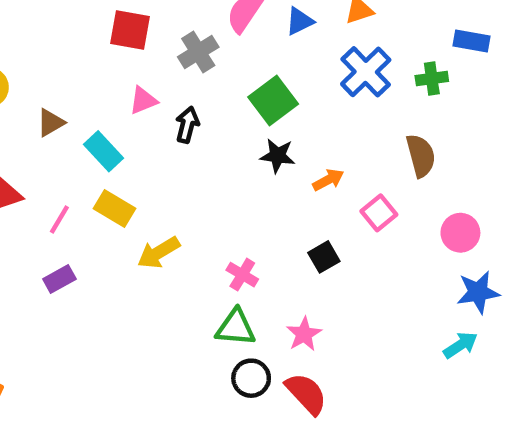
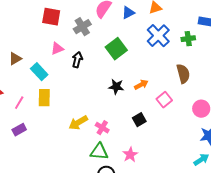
black star: (278, 156) -> (116, 87), moved
yellow rectangle: (114, 208) -> (44, 98), turned 60
yellow arrow: (159, 253) -> (78, 123), moved

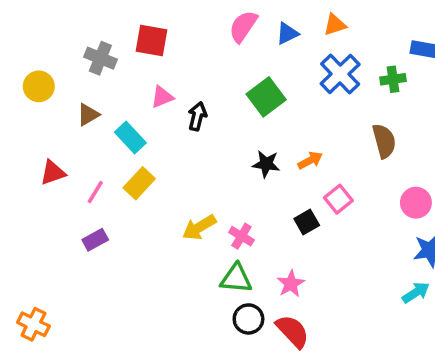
gray cross: (82, 27) -> (100, 58), moved, turned -36
yellow rectangle: (44, 98) -> (139, 183), turned 42
pink square: (164, 100) -> (338, 199), moved

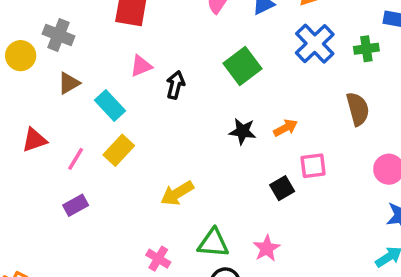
gray cross: (100, 58) -> (58, 35), moved
pink square: (338, 199) -> (313, 166), turned 32
pink cross: (241, 236) -> (158, 259), moved

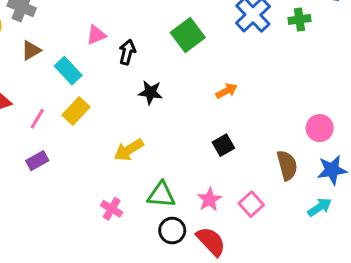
brown semicircle: (358, 109) -> (287, 165), moved
black star: (243, 131) -> (150, 92), moved
pink square: (313, 166) -> (251, 204), moved, turned -35

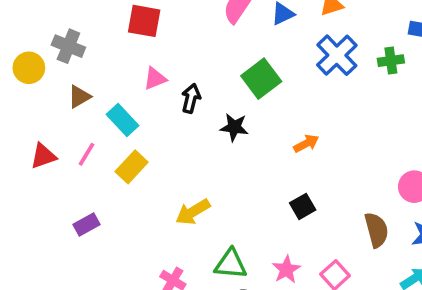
black star: (150, 92) -> (234, 127), moved
pink line: (37, 119) -> (87, 154), moved

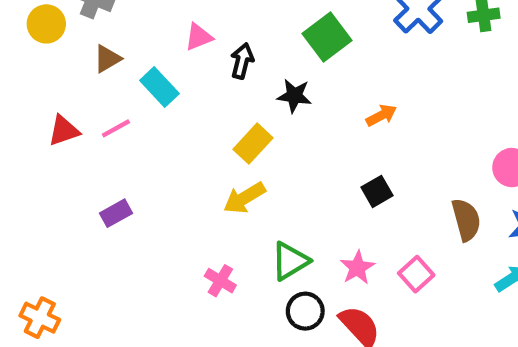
pink line: (87, 154) -> (116, 128), turned 30
yellow rectangle: (132, 167) -> (253, 144), moved
green triangle: (231, 264) -> (290, 261), turned -36

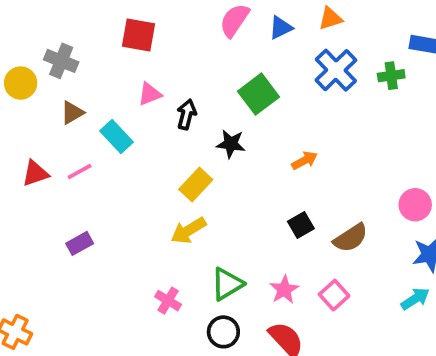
brown semicircle: (466, 220) -> (351, 238), moved, turned 72
black circle: (305, 311) -> (223, 332), moved

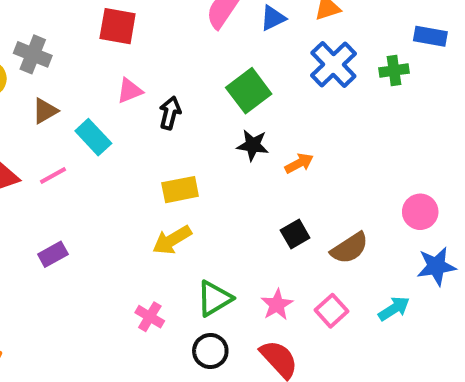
black star: (231, 144) -> (253, 145), moved
yellow rectangle: (196, 184) -> (180, 190), turned 36
cyan arrow: (415, 299) -> (394, 309), moved

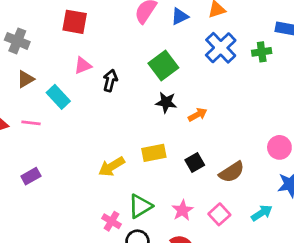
pink line: (53, 175) -> (31, 123), turned 36
yellow rectangle: (180, 190) -> (154, 153), moved
pink cross: (150, 317) -> (111, 221), moved

